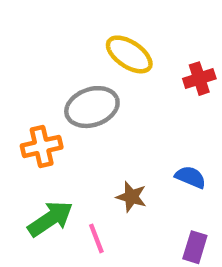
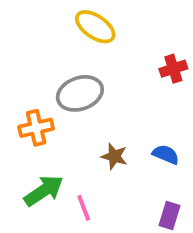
yellow ellipse: (129, 54) -> (95, 27), moved
brown star: (131, 197) -> (114, 156), moved

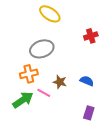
orange cross: (36, 128) -> (29, 74), moved
pink line: (84, 208) -> (44, 93), moved, turned -40

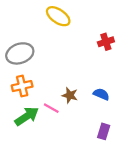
gray ellipse: (42, 49) -> (20, 53), moved
orange cross: (29, 74) -> (22, 86), moved

